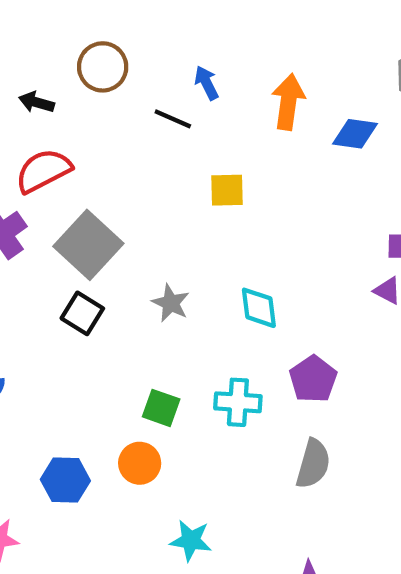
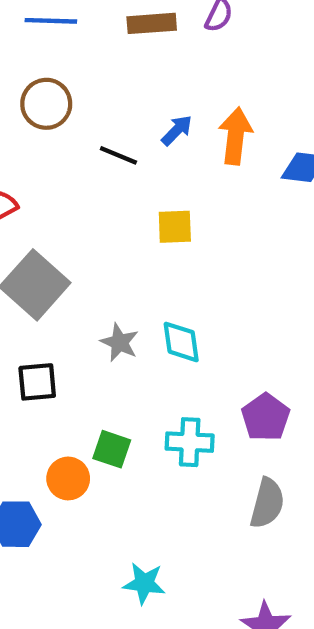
blue arrow: (207, 83) -> (177, 130), moved, turned 72
cyan diamond: (259, 308) -> (181, 342), moved
black square: (82, 313) -> (37, 382), moved, turned -36
orange circle: (140, 463) -> (68, 478), moved

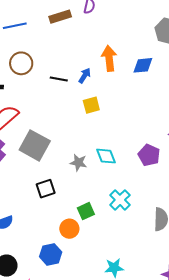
blue arrow: (177, 130) -> (85, 76), moved
purple pentagon: (266, 417) -> (149, 155), moved
cyan cross: (190, 442) -> (120, 200), turned -35
green square: (112, 449) -> (86, 211), turned -30

